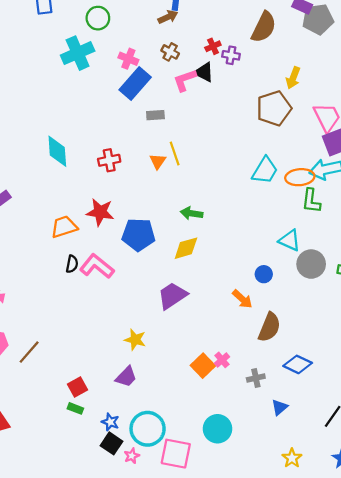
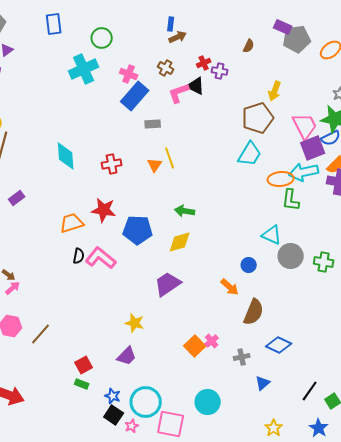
brown arrow: (168, 17) -> (178, 37), moved
brown semicircle: (264, 27) -> (249, 46), size x0.5
cyan trapezoid: (265, 170) -> (250, 154), moved

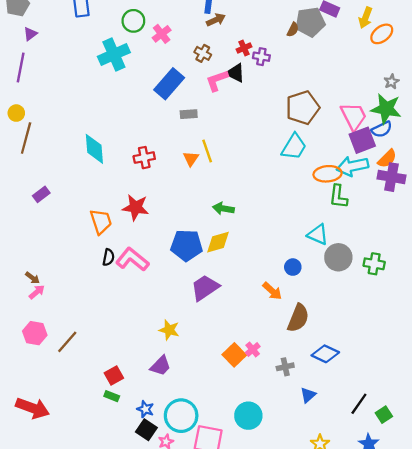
gray pentagon: (297, 39) -> (310, 22), moved
pink cross: (129, 74) -> (162, 34), moved, turned 30
yellow arrow: (275, 91) -> (365, 18), moved
orange trapezoid: (72, 223) -> (101, 222), turned 90
blue pentagon: (138, 230) -> (187, 245), moved

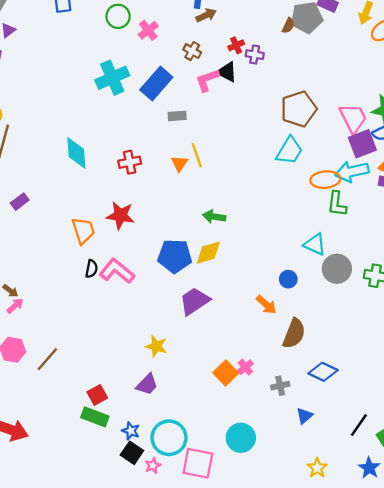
cyan cross: (114, 54) -> (112, 78), moved
green rectangle: (112, 396) -> (95, 417), size x1.6

